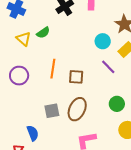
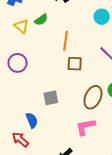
cyan circle: (103, 41) -> (102, 17), moved
orange line: (53, 69) -> (65, 41), moved
brown ellipse: (77, 109) -> (93, 97), moved

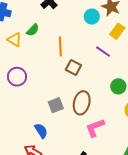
brown square: (75, 64) -> (73, 67), turned 35
brown ellipse: (93, 97) -> (82, 103), moved

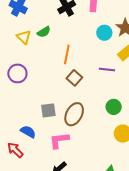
purple line: (103, 52) -> (107, 70), turned -42
pink L-shape: (95, 128) -> (59, 140), moved
blue semicircle: (41, 131) -> (28, 132), turned -42

